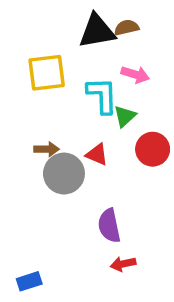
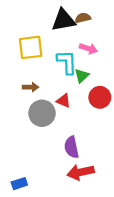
brown arrow: (47, 149) -> (31, 87), moved
red arrow: (123, 264) -> (81, 172), size x1.6

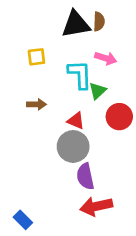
brown semicircle: (83, 18) -> (99, 21), turned 105
yellow square: (31, 47) -> (36, 57), size x0.6
gray circle: (42, 113) -> (73, 146), moved
blue rectangle: (19, 184) -> (23, 220), turned 63

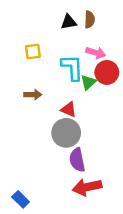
black triangle: (76, 24) -> (69, 22), size x0.6
red circle: (119, 117) -> (107, 72), moved

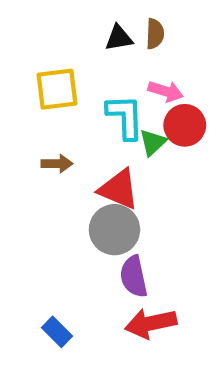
yellow square: (33, 52) -> (57, 89), size x1.5
red triangle: (69, 109) -> (119, 189), size x1.5
blue rectangle: (21, 199) -> (57, 332), moved

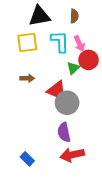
black triangle: (119, 38) -> (40, 16), moved, size x1.6
pink arrow: (166, 91) -> (79, 44), turned 49
cyan L-shape: (125, 117) -> (60, 42), moved
gray circle: (114, 230) -> (67, 103), moved

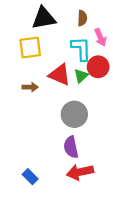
cyan L-shape: (60, 42) -> (81, 49), moved
pink arrow: (79, 44) -> (100, 37), moved
red triangle: (57, 91) -> (60, 75), moved

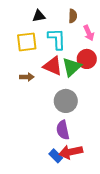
black triangle: (44, 18) -> (39, 16), size x0.6
cyan L-shape: (81, 49) -> (57, 39), moved
green triangle: (81, 76) -> (72, 67), size x1.5
blue rectangle: (30, 177) -> (56, 156), moved

